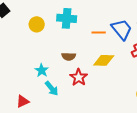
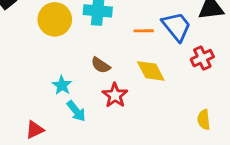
yellow circle: (37, 24) -> (55, 19), size x1.5
brown semicircle: (69, 56) -> (101, 65), turned 32
yellow diamond: (104, 60) -> (151, 71), turned 60

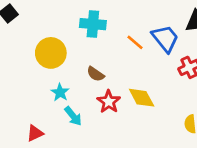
yellow circle: (55, 19) -> (51, 53), moved
orange line: (144, 31) -> (135, 42), turned 42
yellow diamond: (151, 71) -> (142, 98), moved

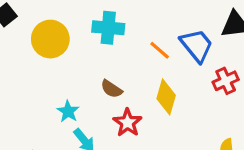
yellow circle: (51, 53) -> (50, 39), moved
yellow diamond: (142, 98) -> (166, 97), moved, turned 44

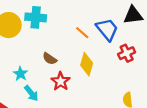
cyan cross: (108, 28) -> (36, 17), moved

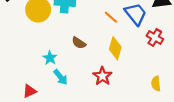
red cross: (127, 53) -> (155, 38), turned -35
red star: (61, 81) -> (102, 76), moved

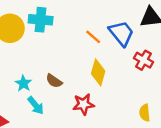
brown semicircle: (79, 43) -> (54, 81), moved
red star: (102, 76) -> (83, 104), turned 30

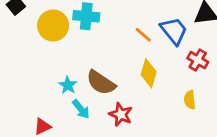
brown semicircle: (54, 81) -> (101, 83), size x1.6
red star: (83, 104) -> (121, 114), moved, turned 30
yellow semicircle: (145, 113) -> (190, 100), moved

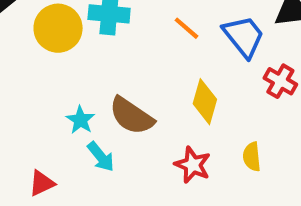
orange line: (143, 35) -> (187, 28), moved
yellow semicircle: (190, 100) -> (252, 157), moved
red star: (121, 114) -> (193, 165), moved

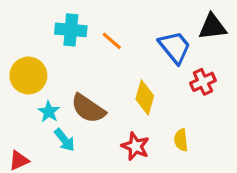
yellow circle: (58, 28) -> (28, 76), moved
orange line: (187, 28) -> (112, 41), moved
red cross: (280, 81) -> (203, 82), turned 35

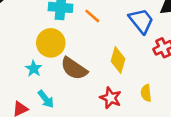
yellow circle: (28, 76) -> (51, 43), moved
cyan star: (49, 112) -> (34, 69), moved
cyan arrow: (65, 140) -> (46, 99), moved

